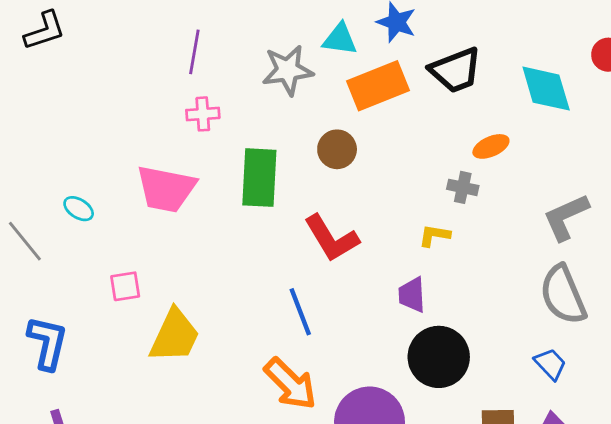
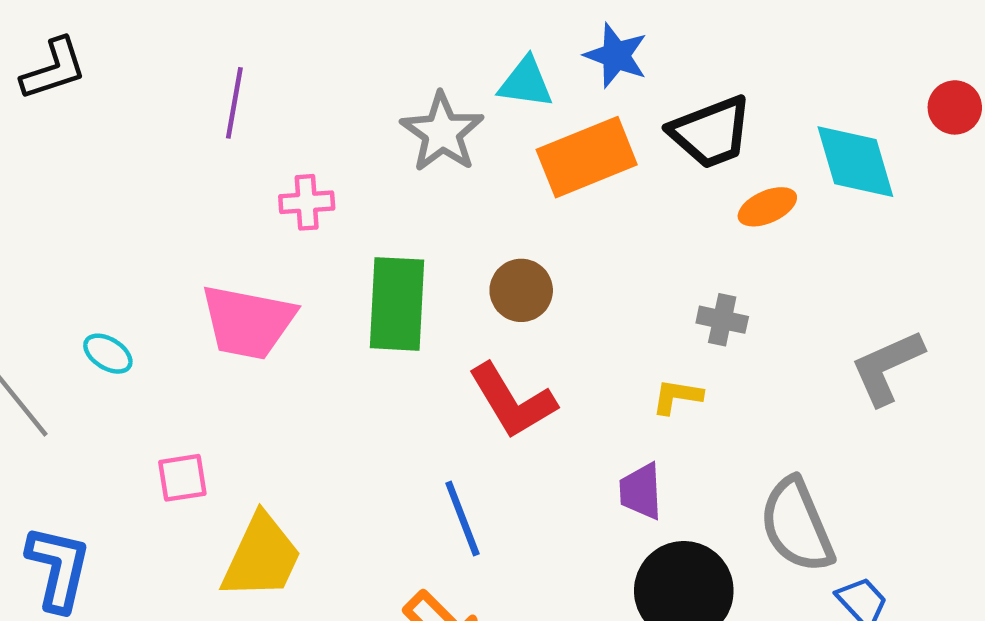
purple line: (194, 52) -> (234, 103), moved
gray star: (288, 70) -> (442, 132), turned -30
orange ellipse: (491, 146) -> (767, 207), moved
brown circle: (337, 149) -> (521, 290), moved
gray semicircle: (563, 295) -> (797, 525), moved

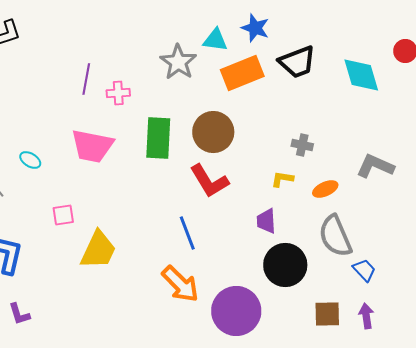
purple line: (234, 103) -> (86, 79), moved
orange ellipse: (767, 207) -> (325, 189), moved
brown circle: (521, 290) -> (213, 132), size x1.5
gray L-shape: (887, 367) -> (375, 166), turned 48

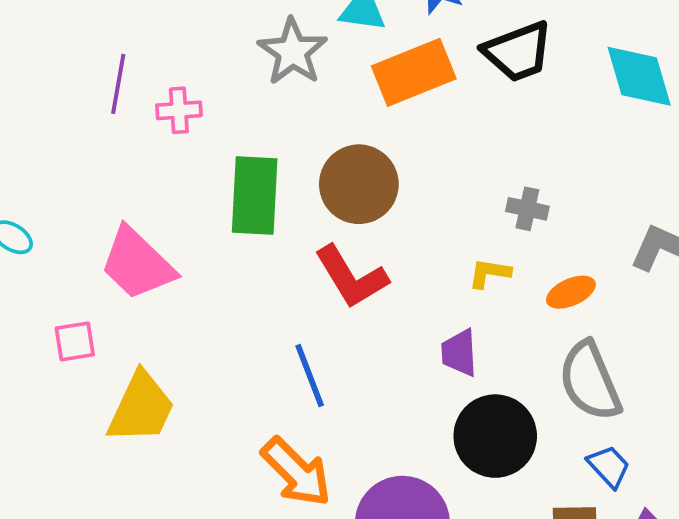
pink trapezoid: (92, 146) -> (137, 264), moved, turned 33
blue trapezoid: (364, 270) -> (609, 466), moved

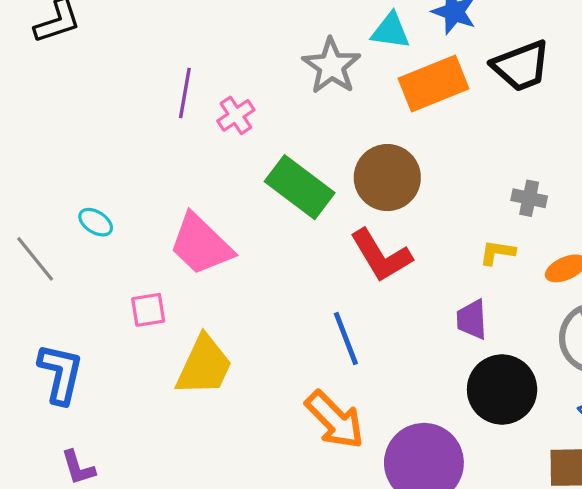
pink cross: (179, 110) -> (236, 115), turned -30
green rectangle: (255, 196) -> (300, 187), turned -56

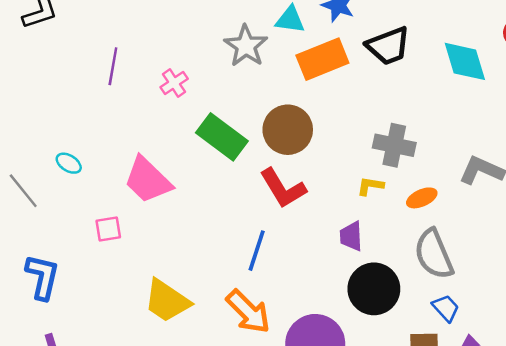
purple line: (185, 93) -> (113, 66), moved
gray cross: (529, 198) -> (394, 145), size x1.6
blue line: (346, 338) -> (257, 251), turned 39
yellow trapezoid: (204, 366) -> (167, 301), moved, turned 99

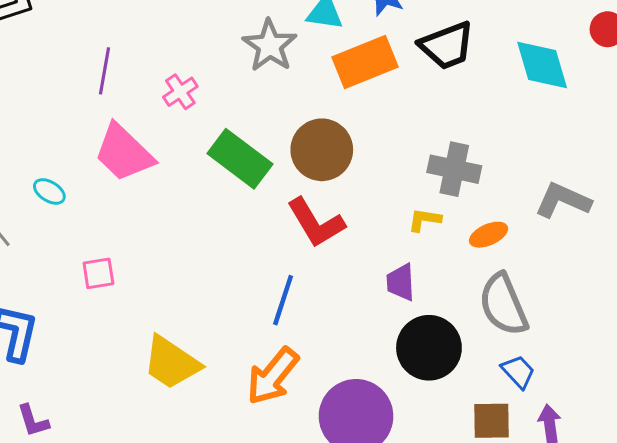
pink trapezoid: (148, 180) -> (124, 153), moved
orange arrow: (248, 312) -> (273, 376), turned 84

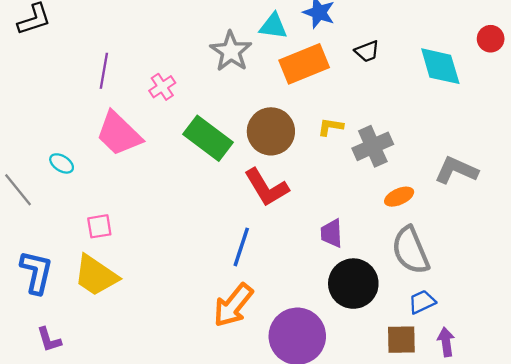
black trapezoid: (447, 46) -> (367, 51), size x0.6
gray cross: (454, 169) -> (373, 146), turned -36
yellow L-shape: (424, 220) -> (330, 127), moved
yellow trapezoid: (171, 363) -> (96, 276), moved
blue trapezoid: (518, 372) -> (422, 302), turned -72

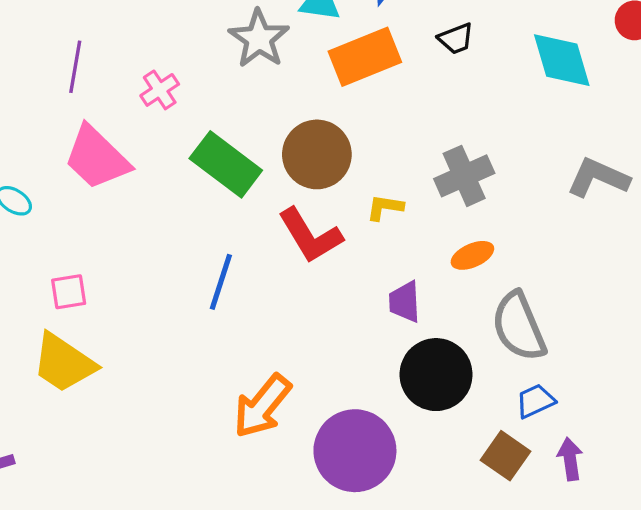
yellow L-shape: (330, 127) -> (385, 207), moved
gray L-shape: (456, 170) -> (598, 178), moved
orange ellipse: (399, 197) -> (472, 255), moved
blue line: (241, 247) -> (221, 282), moved
brown square: (401, 340) -> (506, 456), turned 36

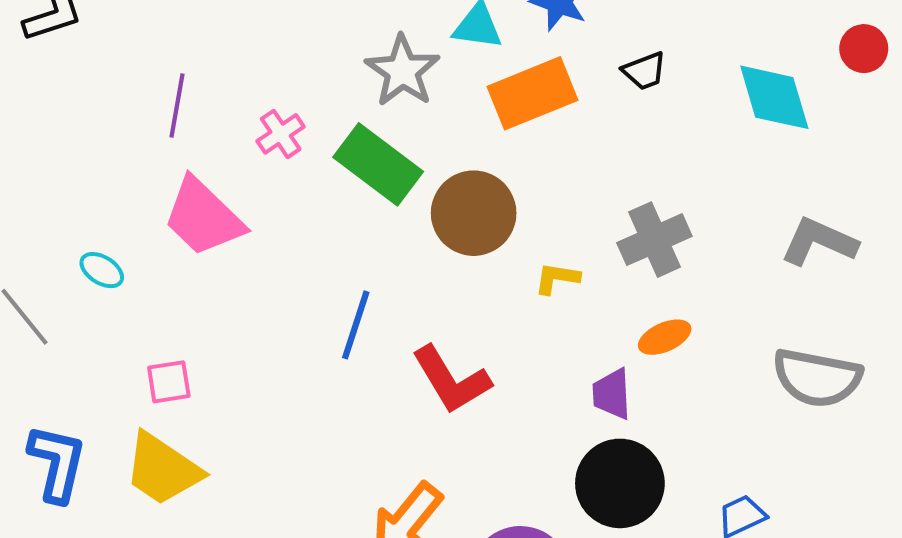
green rectangle: (226, 164) -> (378, 164), moved
red L-shape: (310, 236) -> (451, 380), moved
blue line: (221, 282) -> (356, 325), moved
purple trapezoid: (405, 302) -> (612, 394), moved
gray semicircle: (519, 327) -> (817, 378), moved, turned -56

